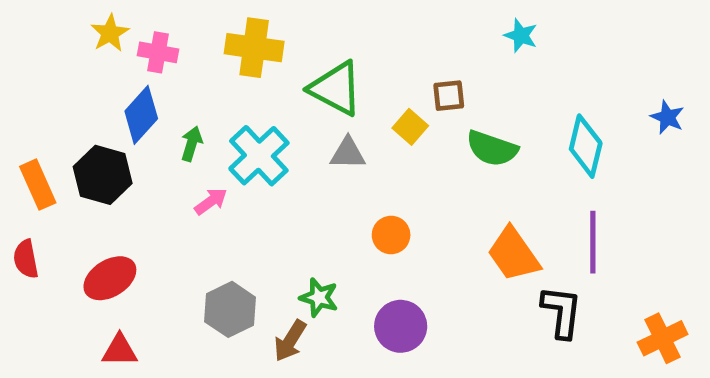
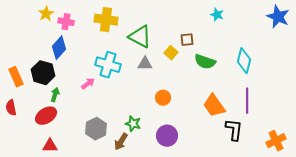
blue star: (667, 117) -> (278, 17), moved, size x1.6
green arrow: (192, 144) -> (55, 95), moved
cyan cross: (259, 156) -> (108, 65), turned -30

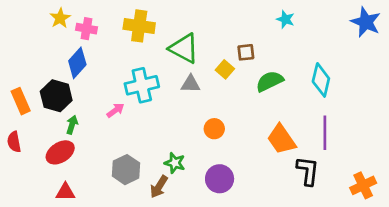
green semicircle: (205, 62) -> (270, 81), turned 135
cyan cross: (108, 65) -> (142, 85), turned -30

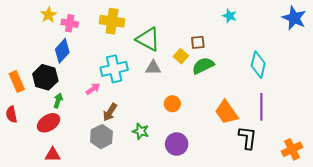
green semicircle: (270, 81) -> (203, 66), moved
brown arrow: (159, 187) -> (110, 112), moved

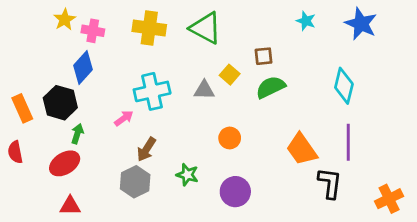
blue star: (294, 18) -> (361, 24), moved
green triangle: (148, 39) -> (206, 28), moved
yellow square: (181, 56) -> (230, 75), moved

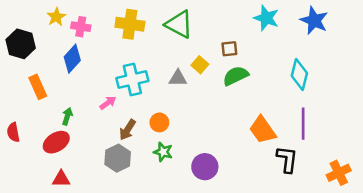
cyan star: (306, 21) -> (266, 18), size x1.5
black hexagon: (60, 103) -> (21, 44), moved
orange rectangle: (22, 108) -> (38, 87), moved
orange circle: (230, 138) -> (159, 122), moved

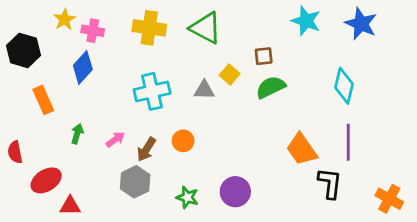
pink arrow: (108, 103) -> (115, 139), moved
red ellipse: (56, 142) -> (46, 180), moved
green star: (163, 152) -> (187, 197), moved
orange cross: (339, 173) -> (389, 199), turned -35

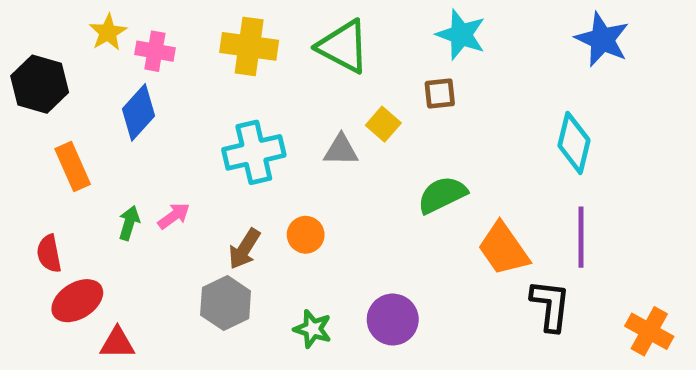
cyan star: (306, 21) -> (461, 35), moved
green semicircle: (271, 87) -> (442, 195), moved
pink arrow: (115, 139) -> (174, 216), moved
red semicircle: (15, 152) -> (49, 254), moved

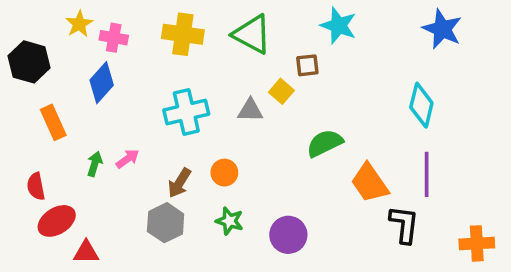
brown square: (440, 94) -> (307, 65), moved
green star: (313, 329) -> (230, 221), moved
orange cross: (649, 331) -> (477, 243), turned -32

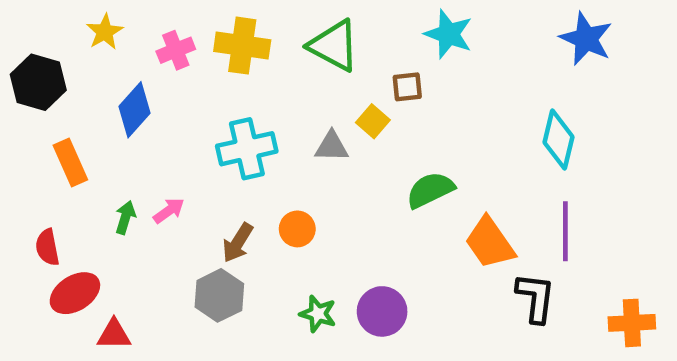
pink cross: (114, 38) -> (176, 50), moved, turned -32
green star: (230, 221) -> (318, 314), moved

